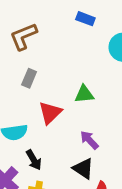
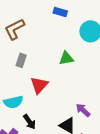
green triangle: (84, 94) -> (66, 58), moved
purple arrow: (89, 140) -> (83, 110), moved

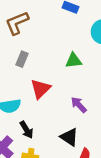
purple arrow: (83, 110) -> (79, 105), moved

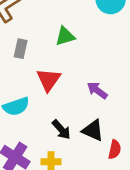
green triangle: (74, 60) -> (65, 36), moved
black arrow: (26, 130) -> (61, 130), moved

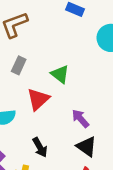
green triangle: (65, 36) -> (60, 74), moved, turned 42
black triangle: (93, 130) -> (86, 147), moved

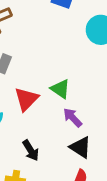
green triangle: (60, 74) -> (60, 89), moved

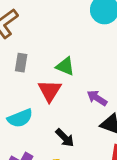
green triangle: (60, 89) -> (65, 66), moved

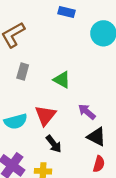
red triangle: (50, 91) -> (45, 115), moved

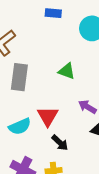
gray rectangle: (23, 71) -> (19, 77), size x1.6
green triangle: (62, 80) -> (67, 71), moved

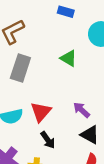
green triangle: (67, 71) -> (69, 58), moved

